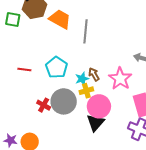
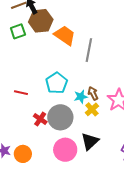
green square: (13, 20) -> (18, 31), turned -35
red line: (24, 69) -> (21, 93), moved
yellow cross: (86, 91) -> (92, 109), moved, turned -32
pink circle: (99, 106) -> (65, 150), moved

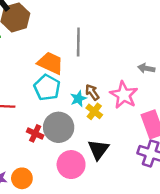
orange trapezoid: (65, 35) -> (50, 63), moved

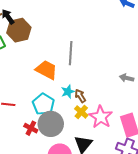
cyan pentagon: (47, 88) -> (43, 104), moved
pink star: (124, 95) -> (101, 117), moved
cyan star: (78, 99) -> (68, 92), moved

